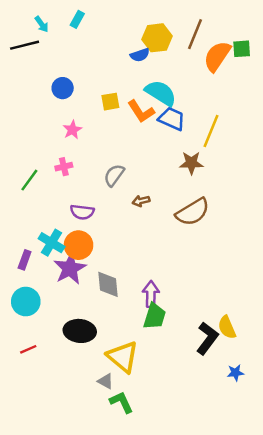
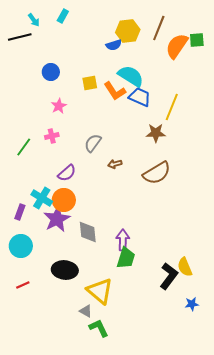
purple semicircle: (82, 212) -> (67, 173), turned -48

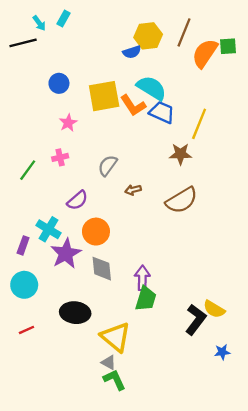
cyan rectangle: (63, 16) -> (64, 18), moved
yellow square: (90, 83) -> (104, 96), size x1.8
orange circle: (64, 200) -> (96, 232), moved
yellow semicircle: (185, 267) -> (214, 309), turned -36
gray triangle: (86, 311) -> (109, 362), moved

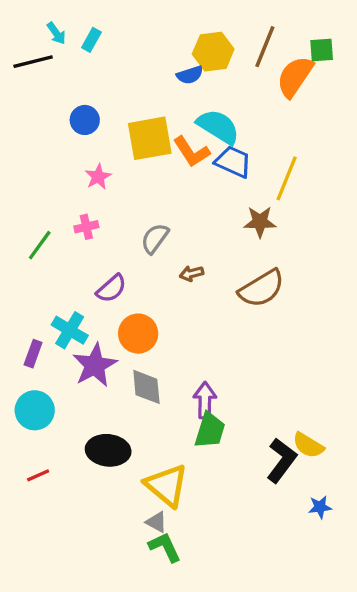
cyan rectangle: (64, 18) -> (91, 40), moved
green square: (228, 46) -> (322, 50), moved

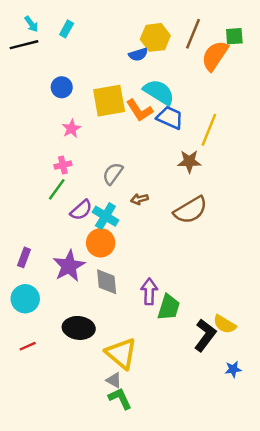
cyan arrow: (56, 33) -> (31, 24), moved
green line: (40, 245) -> (57, 189), moved
cyan cross: (70, 330) -> (105, 216), moved
green trapezoid: (210, 430) -> (169, 307), moved

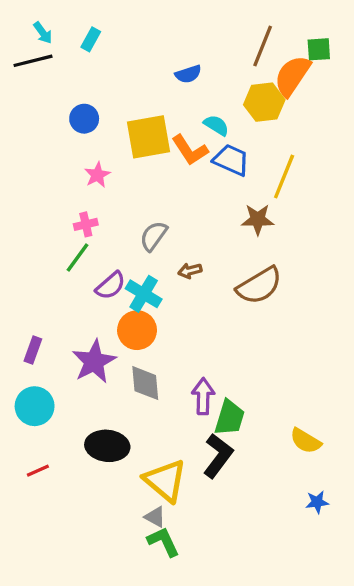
yellow hexagon: (155, 37) -> (264, 102), moved
cyan semicircle: (159, 92) -> (216, 125), size x0.6
black L-shape: (205, 335) -> (218, 456), moved

